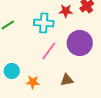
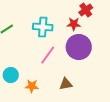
red star: (66, 11) -> (74, 24), moved

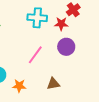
cyan cross: (43, 27) -> (37, 18), moved
purple circle: (79, 47) -> (66, 47), size x0.7

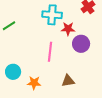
red star: (61, 24) -> (68, 29), moved
pink line: (35, 55) -> (50, 52), turned -30

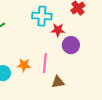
pink line: (50, 52) -> (45, 63), moved
orange star: (34, 83) -> (24, 65), moved

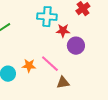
pink line: (45, 63) -> (50, 64), turned -54

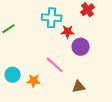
orange star: (29, 66) -> (34, 81), moved
brown triangle: (63, 83) -> (79, 87), moved

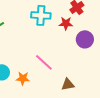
red star: (68, 32) -> (66, 23), moved
purple circle: (81, 47) -> (85, 39), moved

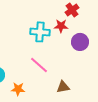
cyan cross: (41, 15) -> (40, 32), moved
orange star: (23, 78) -> (18, 89), moved

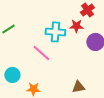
pink line: (39, 65) -> (41, 53), moved

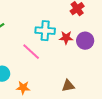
red star: (76, 26) -> (66, 38), moved

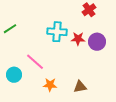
pink line: (31, 52) -> (35, 62), moved
orange star: (23, 88) -> (50, 85), moved

